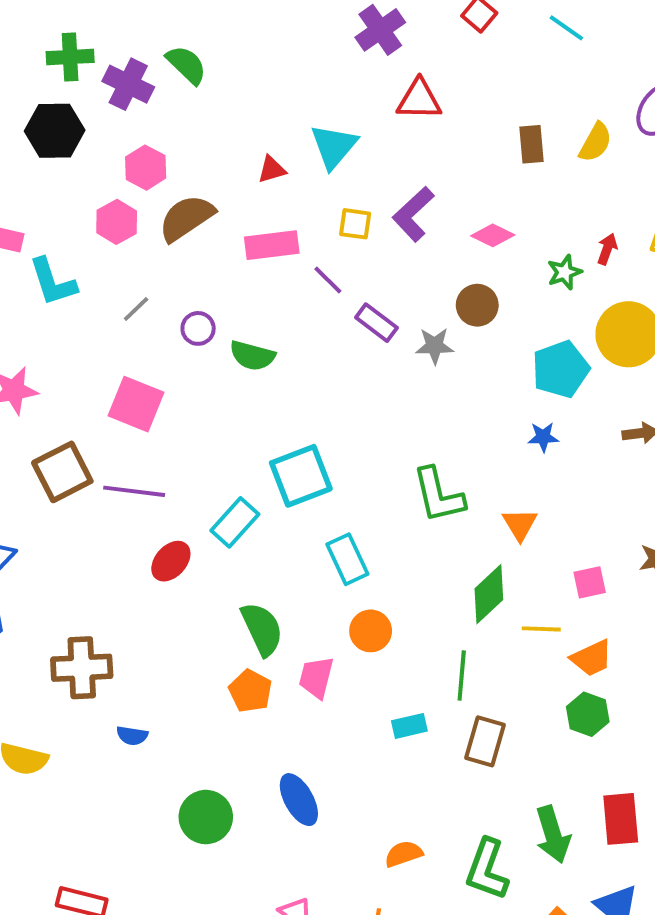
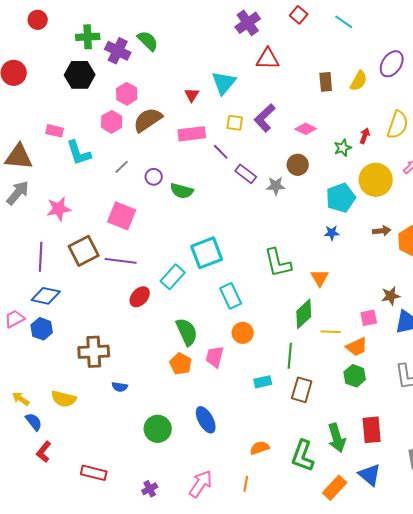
red triangle: (272, 169) -> (192, 95), turned -42
pink square: (590, 582) -> (369, 318), moved

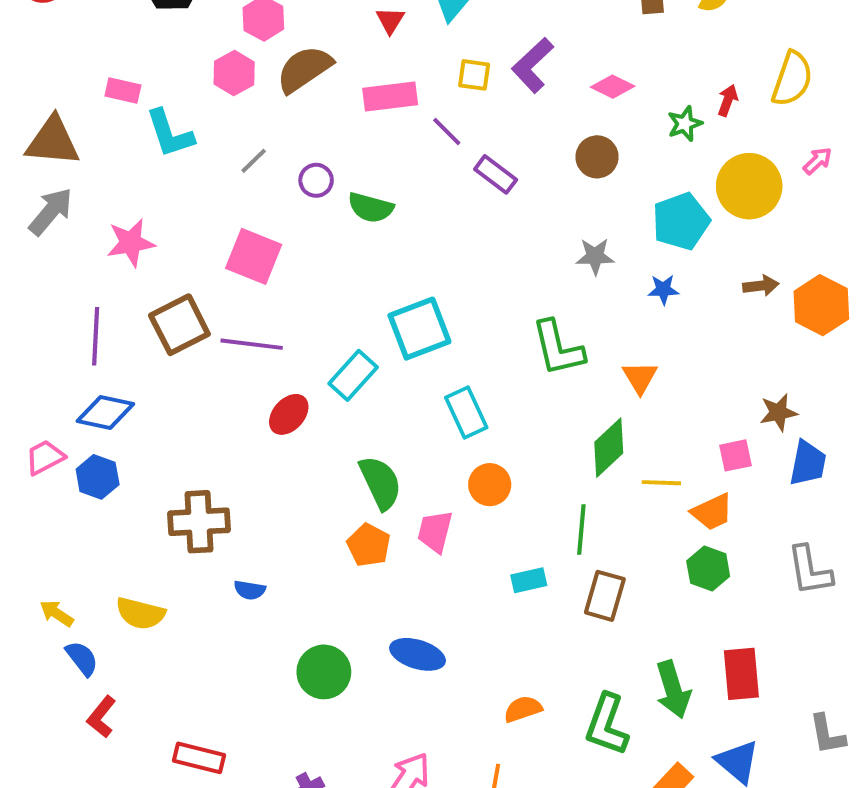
gray star: (276, 186) -> (595, 256), moved
blue ellipse: (206, 420) -> (418, 654), turned -44

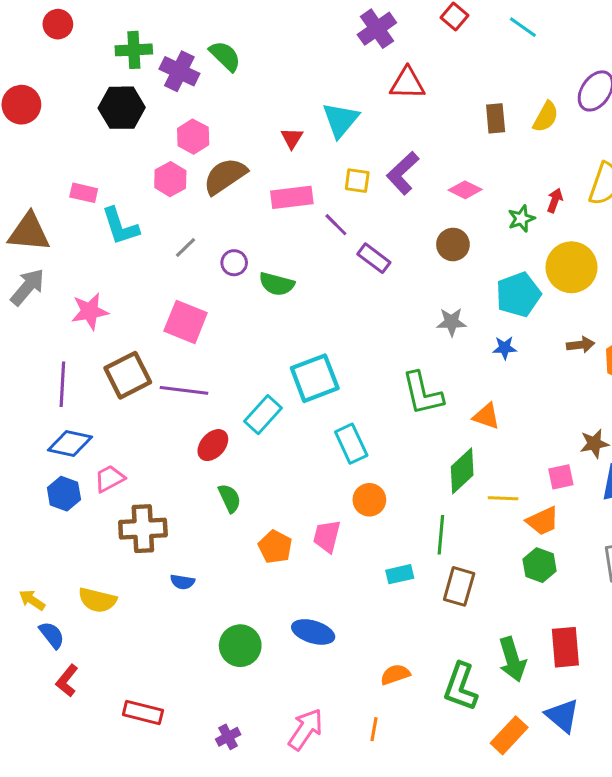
orange triangle: (640, 377) -> (486, 416), turned -40
pink trapezoid: (45, 457) -> (110, 478), moved
green semicircle: (380, 483) -> (230, 498), moved, size x0.7

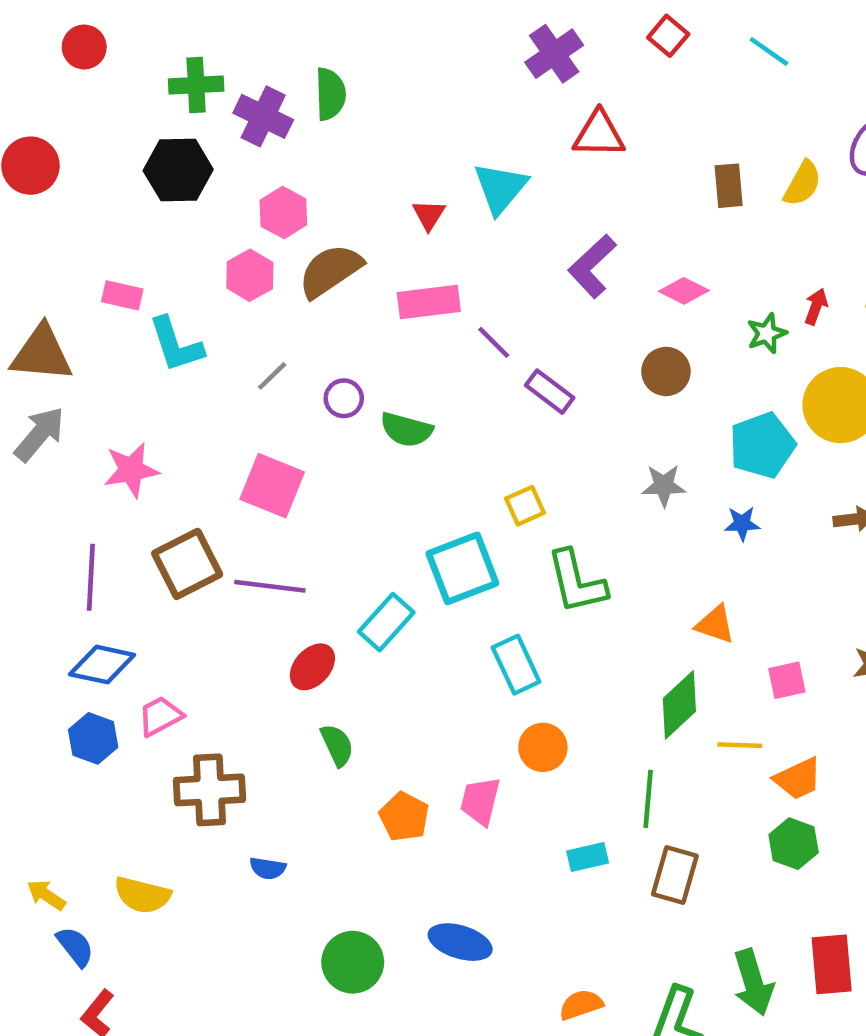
green semicircle: (225, 56) -> (330, 94), turned 44
yellow square: (357, 181) -> (525, 506), moved, turned -32
green L-shape: (423, 393) -> (576, 582), moved
pink square: (561, 477) -> (787, 680), moved

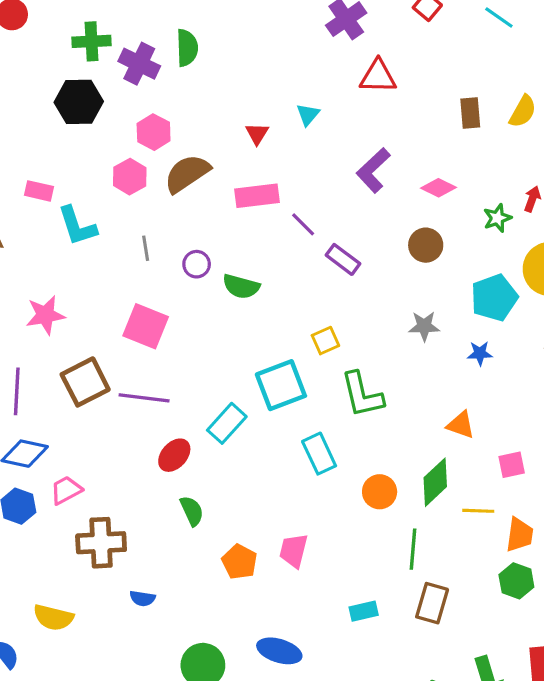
cyan triangle: (500, 188) -> (308, 115), size x0.6
gray line: (272, 376) -> (146, 248), turned -55
orange circle: (543, 747) -> (380, 492), moved
orange trapezoid: (798, 779) -> (520, 535), turned -57
cyan rectangle: (588, 857) -> (364, 611), moved

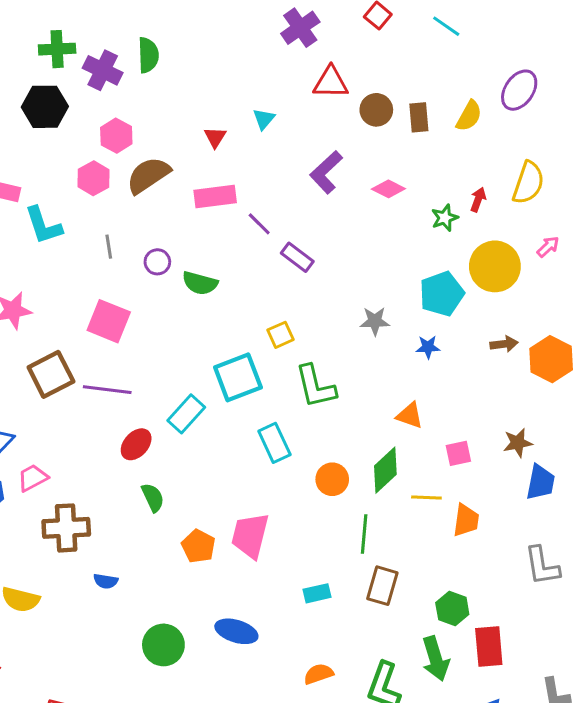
brown circle: (426, 245) -> (376, 110), moved
pink trapezoid: (294, 551) -> (250, 536), size x1.4
green hexagon: (516, 581) -> (452, 608), moved

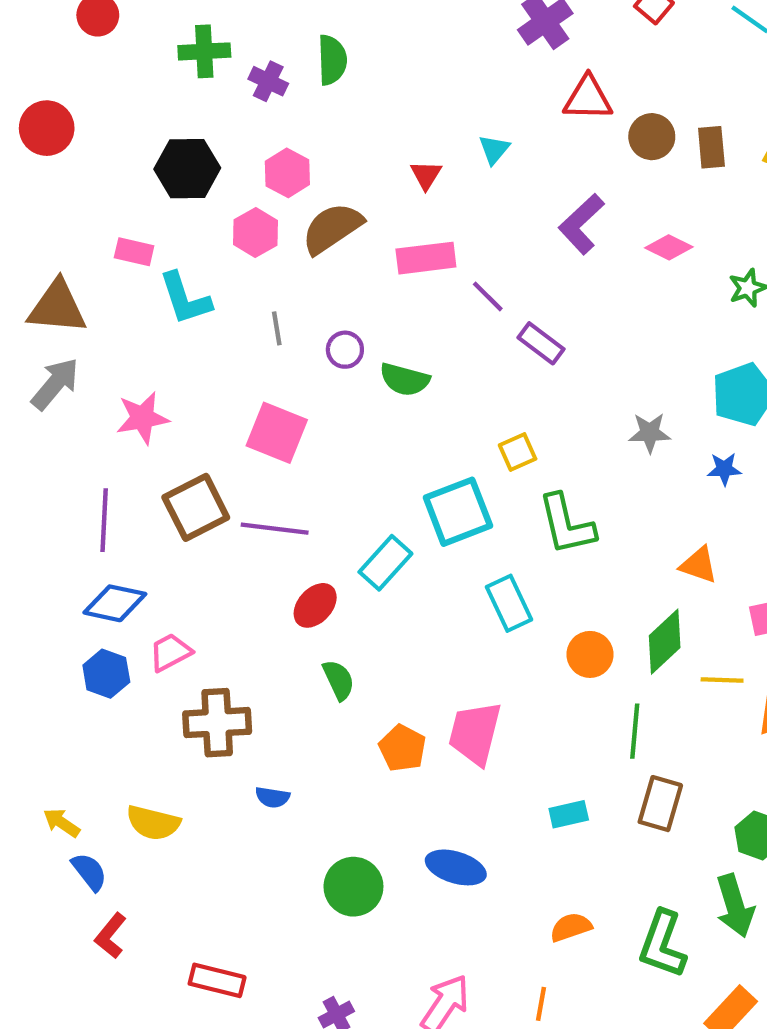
purple cross: (103, 70) -> (268, 81), size x0.7
black hexagon: (45, 107) -> (187, 169), moved

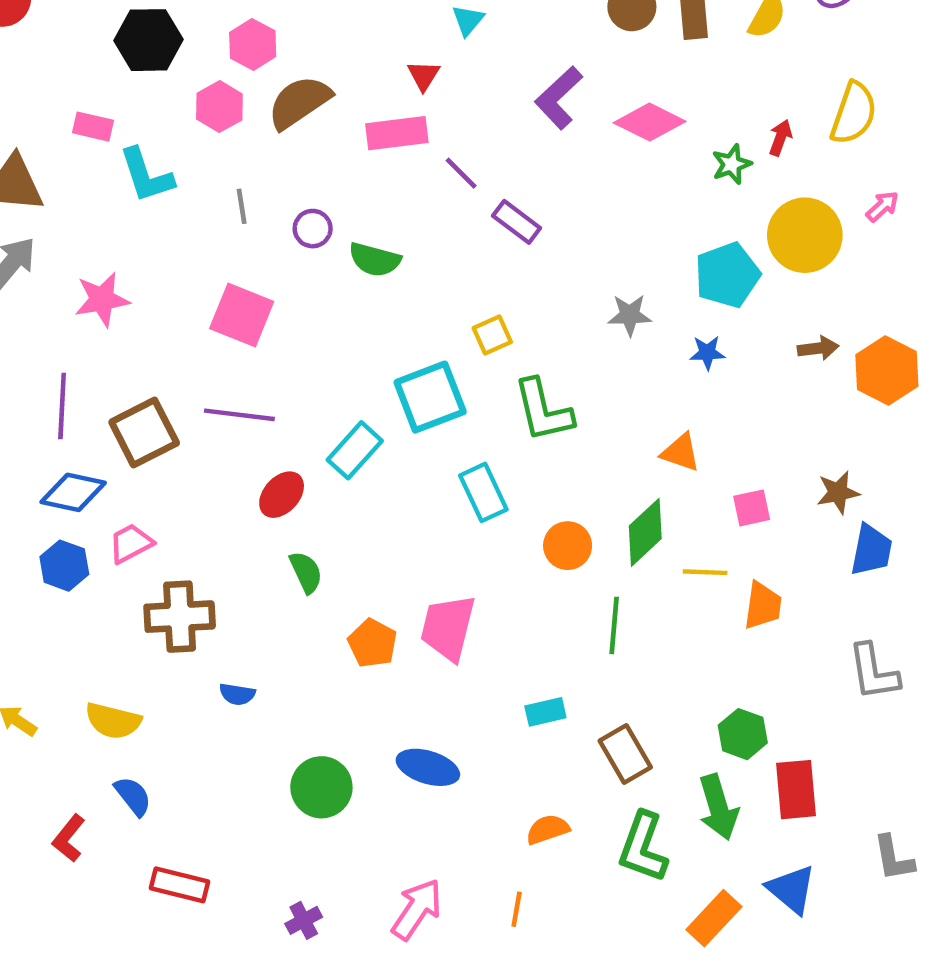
red triangle: (426, 175) -> (423, 76), moved
pink diamond: (669, 247) -> (650, 122), size x1.4
brown square: (196, 507) -> (144, 433), moved
brown rectangle: (660, 804) -> (625, 754), moved, turned -46
blue semicircle: (89, 872) -> (133, 796), moved

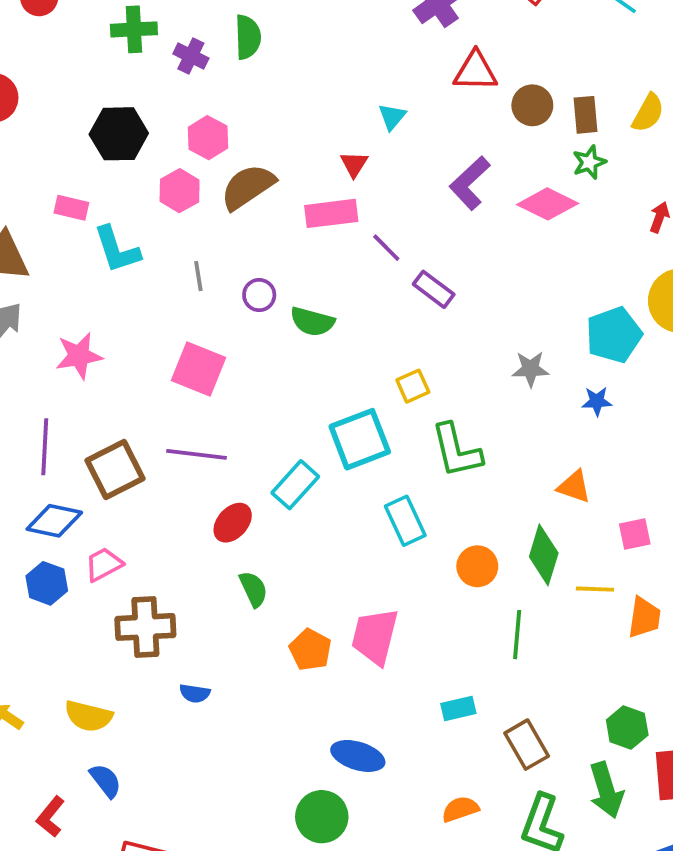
green star: (732, 164) -> (589, 162), moved
green diamond: (645, 532) -> (544, 555), turned -30
green circle: (321, 787) -> (322, 817), moved

